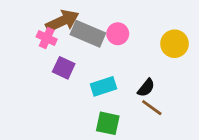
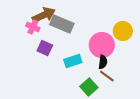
pink circle: (118, 34) -> (102, 45), moved, size x1.6
black semicircle: (146, 88) -> (103, 62), turned -32
green square: (108, 123) -> (89, 87), moved, turned 36

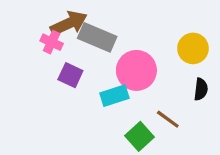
pink circle: (102, 45) -> (136, 70), moved
black semicircle: (103, 62) -> (201, 89), moved

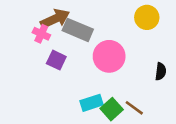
yellow circle: (193, 48) -> (147, 17), moved
cyan rectangle: (114, 96) -> (92, 103), moved
brown line: (168, 119) -> (134, 108), moved

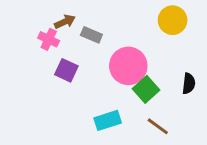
brown arrow: (55, 19) -> (65, 22), size x0.6
gray rectangle: (78, 30) -> (91, 35), size x0.6
green square: (112, 109) -> (146, 89), moved

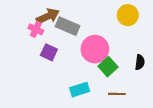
brown arrow: (65, 22) -> (48, 16), size x1.5
gray rectangle: (91, 35) -> (68, 26), size x1.5
brown line: (158, 126) -> (117, 94), turned -35

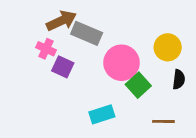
yellow circle: (128, 15) -> (168, 47), moved
pink cross: (36, 29) -> (46, 49), moved
brown line: (117, 94) -> (163, 121), moved

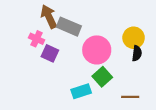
brown arrow: (61, 21) -> (49, 17), turned -90
black semicircle: (179, 79) -> (137, 53), moved
green square: (138, 85) -> (102, 77), moved

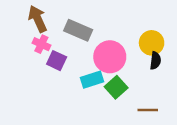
brown arrow: (49, 17) -> (38, 19), moved
cyan rectangle: (81, 91) -> (92, 80), moved

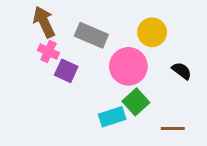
yellow circle: (152, 43) -> (152, 32), moved
black semicircle: (155, 61) -> (182, 71), turned -60
cyan rectangle: (92, 80) -> (112, 117), moved

